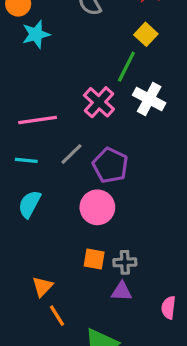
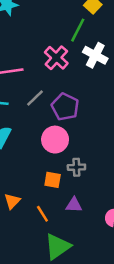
gray cross: (125, 262) -> (76, 167), moved
orange line: (57, 316) -> (42, 214), moved

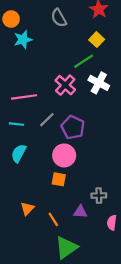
green line: (78, 30) -> (84, 61), turned 30
gray cross: (76, 167) -> (99, 196), moved
orange square: (53, 180) -> (59, 179), moved

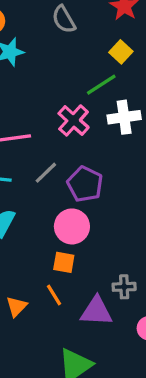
white cross: (99, 83) -> (124, 117), turned -36
purple triangle: (80, 212) -> (96, 311), size x1.5
orange line: (53, 219) -> (54, 295), moved

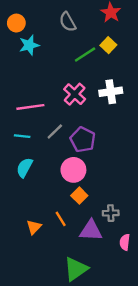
green line: (101, 85) -> (85, 55), moved
orange square: (64, 262) -> (79, 196), moved, turned 35

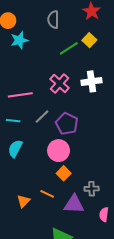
gray semicircle: (68, 22) -> (53, 20), turned 30
orange line: (61, 219) -> (47, 194), turned -32

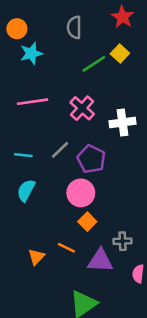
white cross: (92, 81) -> (123, 123), moved
pink line: (20, 95) -> (33, 102), moved

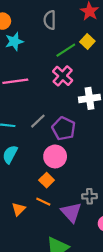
pink cross: (82, 108) -> (63, 76), moved
orange square: (87, 222) -> (47, 180), moved
purple triangle: (100, 261) -> (71, 212), turned 45

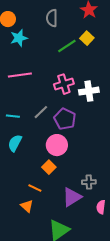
pink cross: (63, 76) -> (64, 84), moved, turned 30
orange line: (43, 202) -> (35, 188), moved
orange triangle: (19, 209) -> (27, 206), moved, turned -32
purple triangle: (71, 212) -> (72, 197), turned 40

